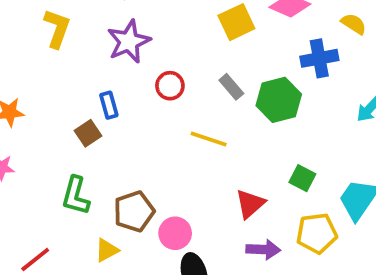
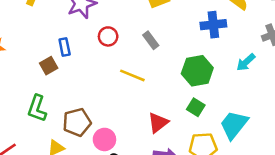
green hexagon: (279, 100) -> (197, 71), moved

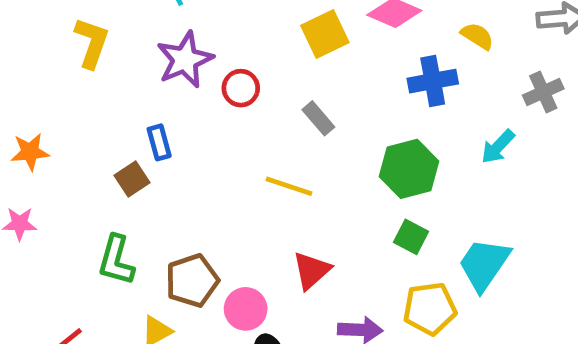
red circle: (108, 36) -> (241, 88), moved
red triangle: (158, 123) -> (312, 270), moved

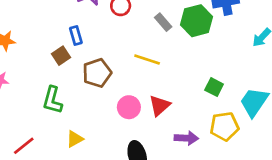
green hexagon: (409, 169) -> (196, 21), moved
brown pentagon: (192, 281) -> (97, 73), moved
pink circle: (246, 309) -> (129, 107), moved

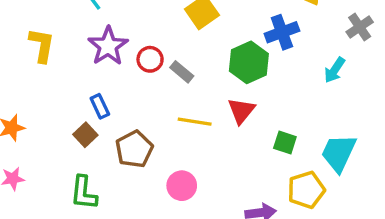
gray rectangle: (163, 22) -> (182, 72), moved
red triangle: (160, 106) -> (241, 111), moved

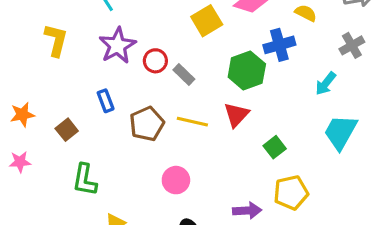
brown square: (85, 135) -> (67, 130), moved
green square: (285, 142) -> (275, 147), turned 30
brown pentagon: (134, 149) -> (147, 124), moved
cyan trapezoid: (339, 153) -> (340, 132), moved

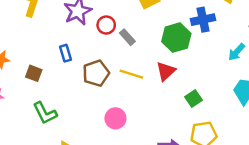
brown square: (67, 130) -> (34, 73), turned -35
green L-shape: (85, 180) -> (45, 113), turned -40

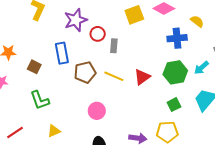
gray rectangle: (127, 37) -> (114, 46), turned 40
green hexagon: (176, 38) -> (175, 72), moved
blue rectangle: (65, 53) -> (62, 53), size x1.5
green square: (194, 98) -> (174, 105), moved

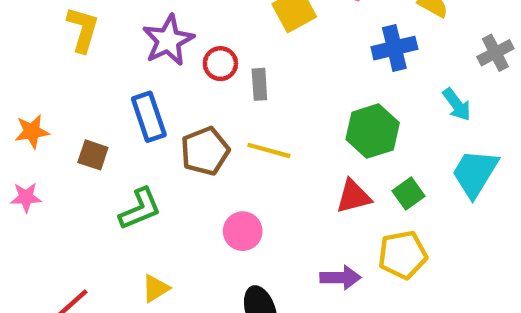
cyan arrow: (201, 68) -> (457, 105), turned -77
green hexagon: (175, 72) -> (373, 131), moved
red triangle: (142, 77) -> (353, 196), moved, turned 30
green L-shape: (40, 100) -> (140, 209), moved, turned -85

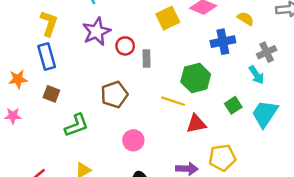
gray cross: (495, 53) -> (267, 52), moved
blue rectangle: (149, 117) -> (47, 56), moved
green hexagon: (373, 131) -> (196, 78), moved
yellow line: (269, 150) -> (173, 101), moved
green square: (408, 193) -> (233, 105), moved

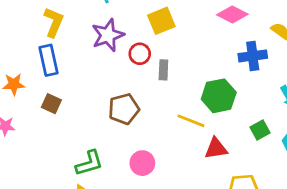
yellow square: (168, 18) -> (161, 21), moved
green L-shape: (76, 125) -> (89, 163), moved

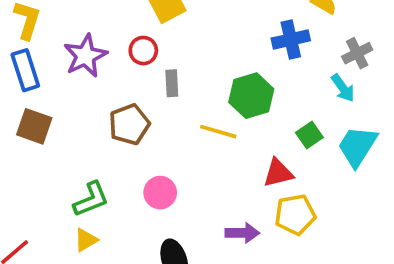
purple star: (108, 35) -> (85, 56), moved
gray rectangle: (163, 70) -> (172, 83), moved
brown square: (51, 104) -> (34, 126), size x1.4
red triangle: (216, 149) -> (278, 173), moved

